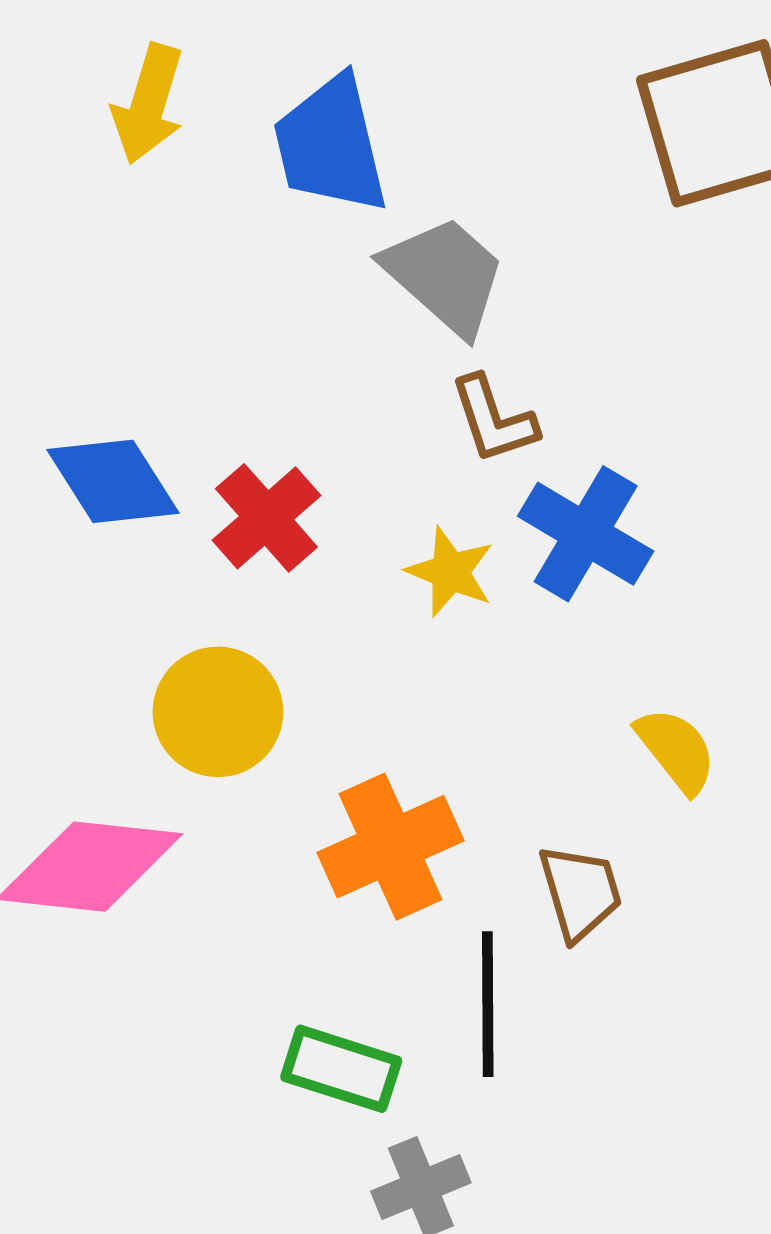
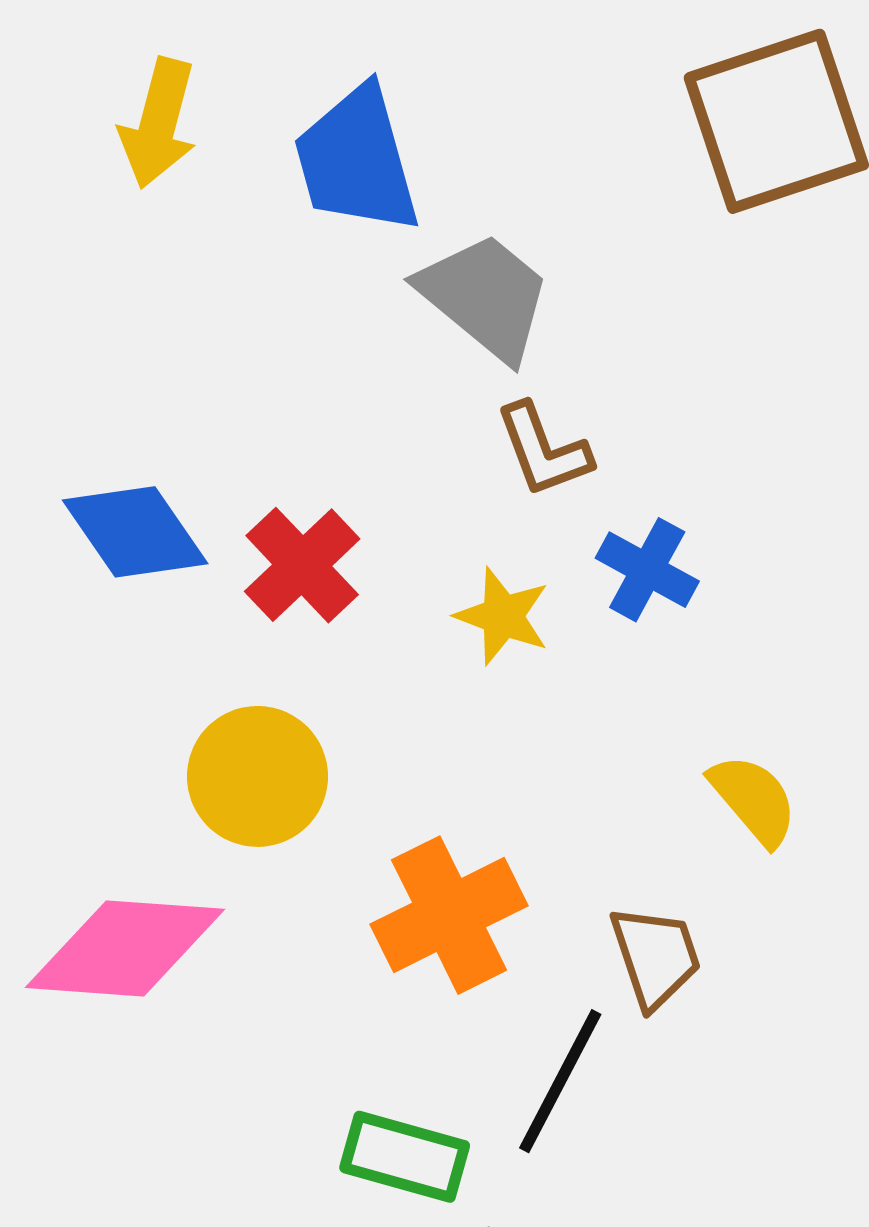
blue cross: (586, 534) -> (647, 570), size x0.7
black line: (488, 1004) -> (560, 1081), turned 30

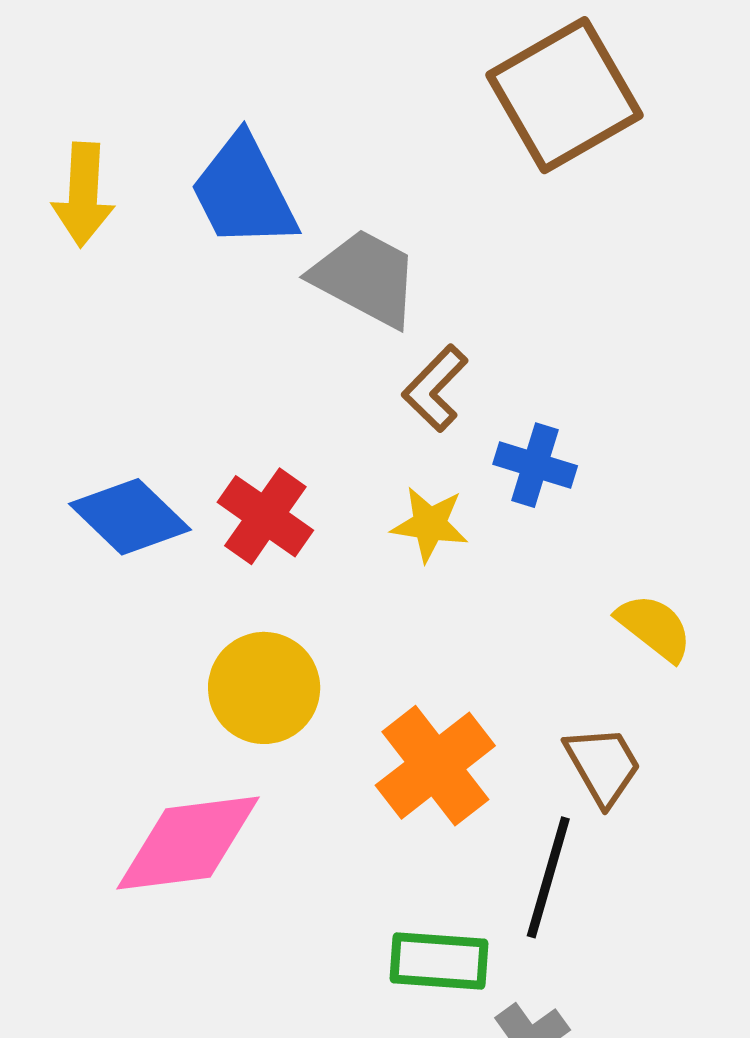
brown L-shape: (543, 450) -> (435, 388), turned 76

